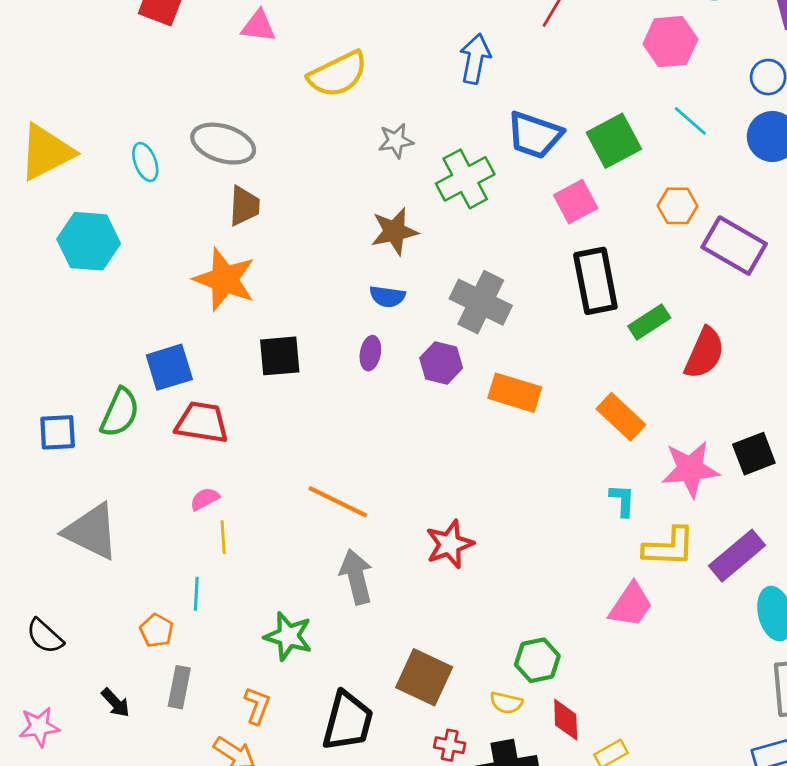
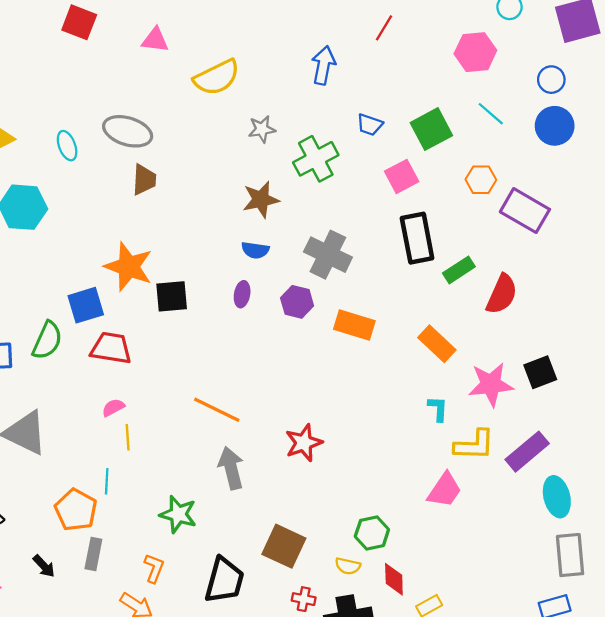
blue trapezoid: (535, 135) -> (370, 125), size x0.6
orange star: (225, 279) -> (129, 267), moved
orange pentagon: (157, 631) -> (76, 510), size x1.6

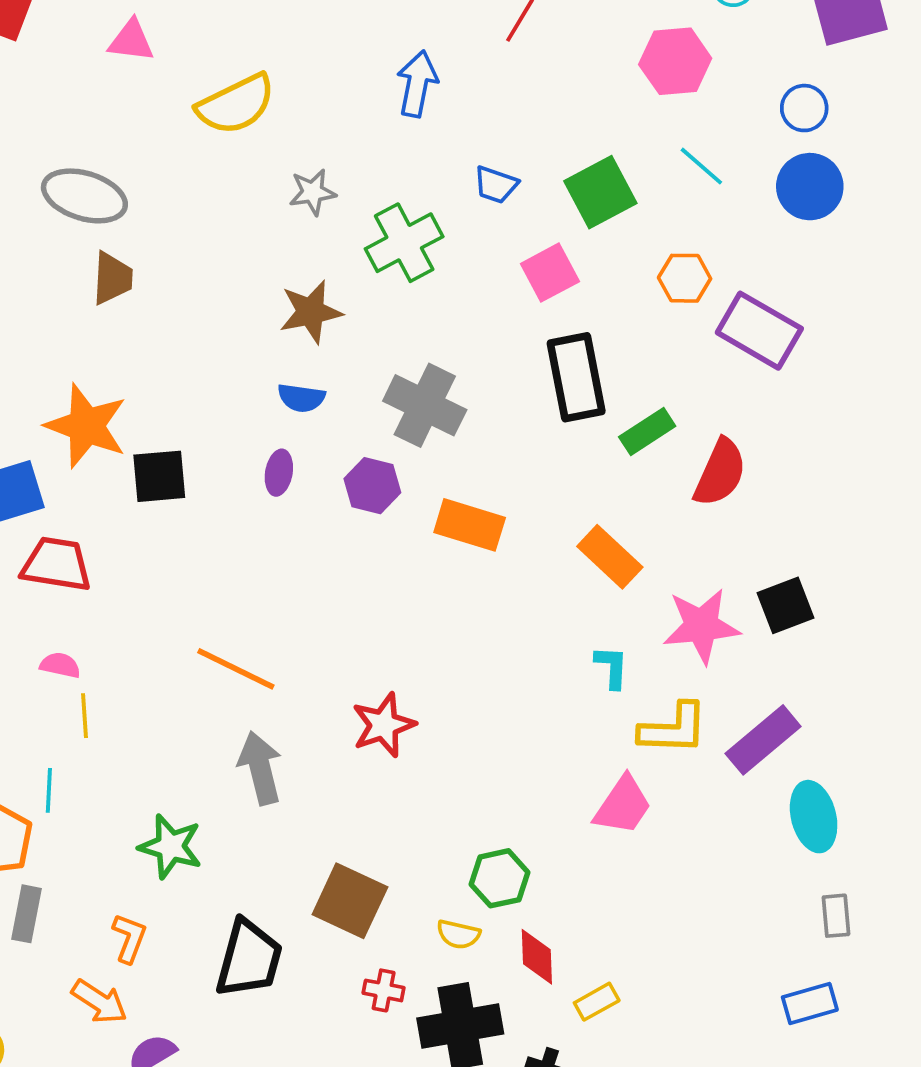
pink semicircle: (113, 408) -> (60, 665), turned 40
gray rectangle: (570, 555) -> (836, 916), size x0.6

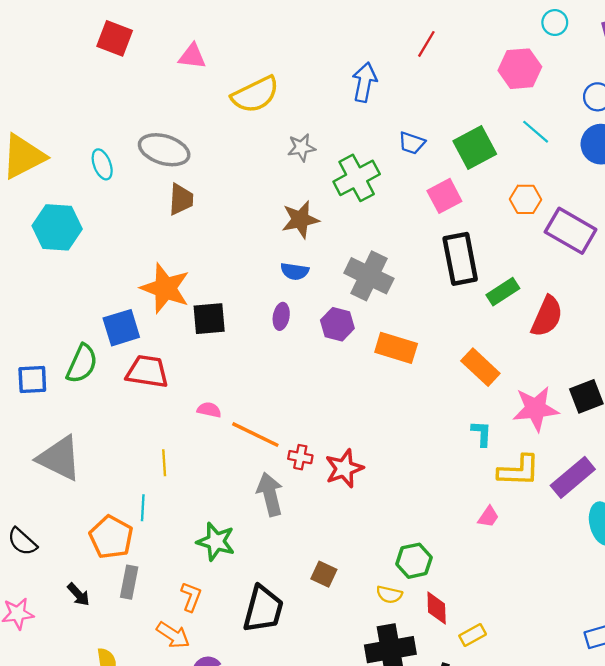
pink semicircle: (60, 665) -> (209, 410), moved
pink trapezoid: (623, 805) -> (488, 517), size x0.6
brown square: (350, 901) -> (324, 574), size x0.6
red cross: (384, 990) -> (300, 457), moved

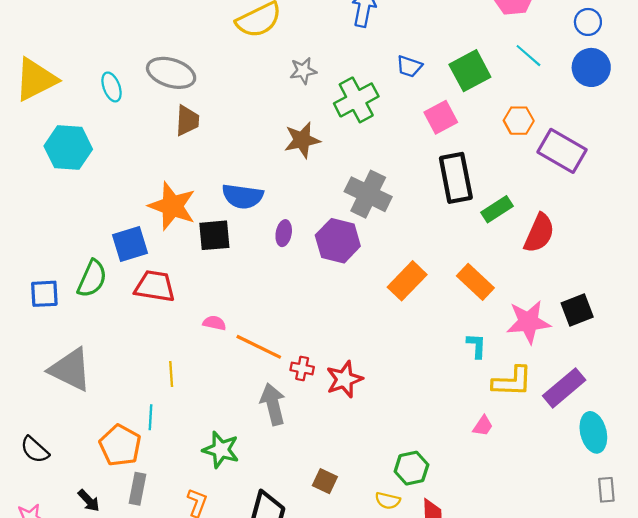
blue semicircle: (295, 271) -> (243, 196), moved, size x1.5
purple hexagon: (337, 324) -> (338, 241), size x1.4
orange rectangle: (396, 348) -> (407, 281), moved, turned -63

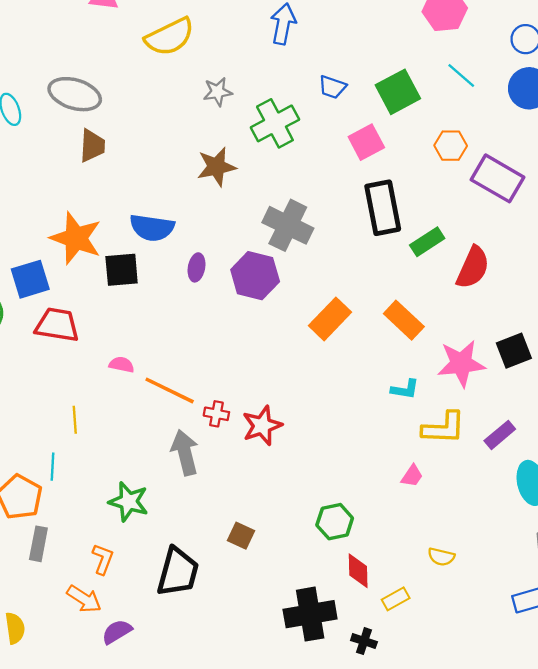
cyan L-shape: (476, 346) -> (405, 389), turned 96
purple rectangle: (564, 388) -> (500, 435), size x0.7
yellow semicircle: (388, 501) -> (441, 557), moved

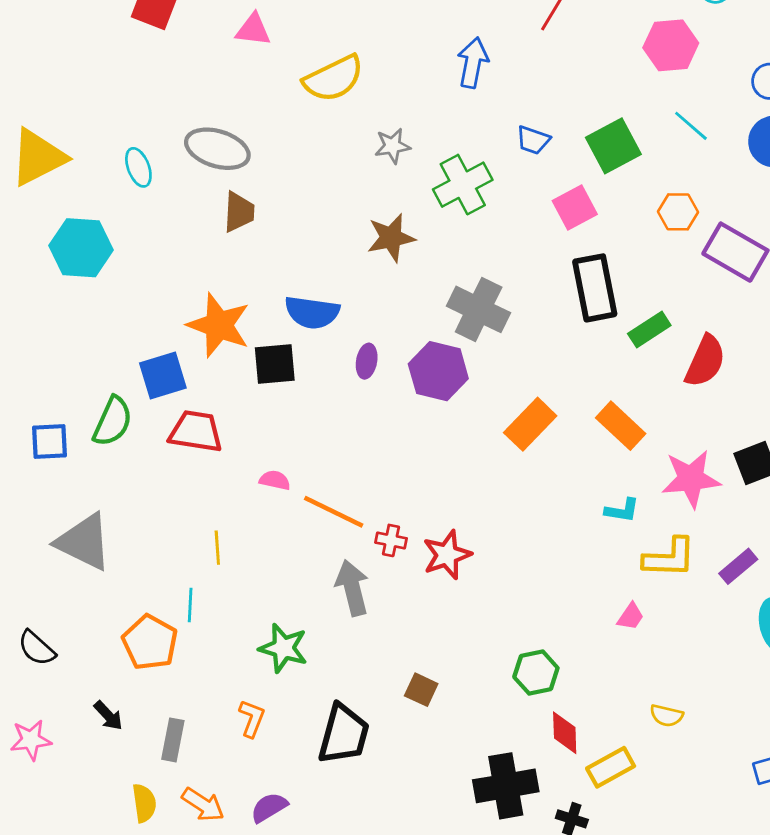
gray rectangle: (38, 544) -> (173, 740), moved
orange arrow: (84, 599) -> (203, 805), moved
yellow rectangle: (396, 599) -> (611, 767), size x1.4

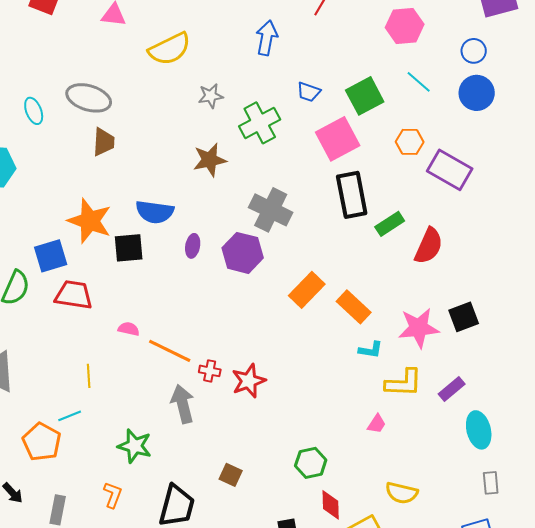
pink square: (575, 208) -> (338, 139), size x1.4
orange rectangle: (621, 426) -> (354, 307), moved
cyan line: (190, 605) -> (70, 416), turned 65
yellow semicircle: (667, 716) -> (402, 493), size x1.4

